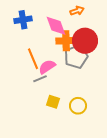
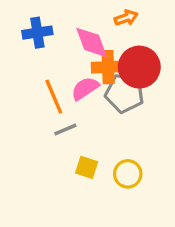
gray pentagon: (76, 57) -> (124, 93), turned 30
pink semicircle: (47, 67) -> (85, 88), moved

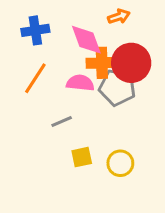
pink semicircle: (85, 88) -> (80, 83), turned 40
orange line: (54, 97) -> (35, 78), moved, turned 56
yellow square: (87, 167) -> (82, 157), turned -30

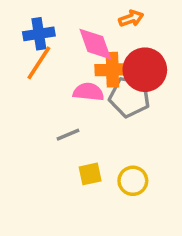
orange line: (35, 78) -> (39, 63), moved

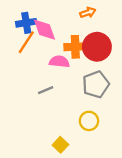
pink diamond: (95, 44) -> (44, 30), moved
gray pentagon: (129, 97) -> (96, 84), moved, turned -30
yellow square: (90, 174) -> (60, 145), moved, turned -35

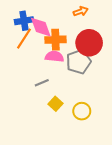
orange cross: (75, 47) -> (55, 40), moved
gray pentagon: (96, 84) -> (79, 62), moved
yellow square: (60, 145) -> (55, 104), moved

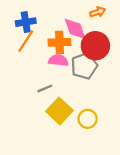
orange arrow: (81, 11) -> (98, 12), moved
pink diamond: (41, 27) -> (75, 29), moved
yellow square: (55, 104) -> (59, 111), size x1.6

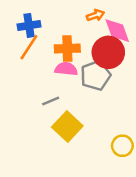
orange arrow: (98, 12) -> (96, 15), moved
pink diamond: (75, 29) -> (117, 31), moved
yellow circle: (88, 119) -> (122, 146), moved

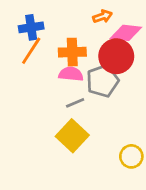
pink diamond: (117, 31) -> (126, 33), turned -64
gray line: (51, 101) -> (75, 103), moved

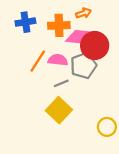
pink diamond: (126, 33) -> (78, 37), moved
orange line: (31, 51) -> (38, 61), moved
orange cross: (72, 52) -> (59, 25), moved

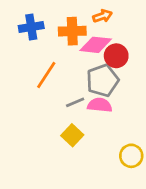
red circle: (95, 45) -> (116, 56), size x0.7
pink semicircle: (58, 60) -> (100, 105), moved
yellow square: (59, 110) -> (72, 135), size x0.7

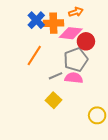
blue cross: (31, 27) -> (36, 20), moved, turned -36

